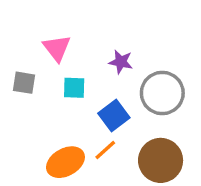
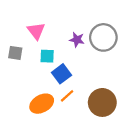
gray circle: (162, 93) -> (103, 37), moved
blue square: (114, 115) -> (62, 74), moved

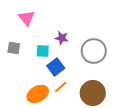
pink triangle: (36, 31) -> (27, 18), moved
gray circle: (103, 37) -> (94, 51), moved
purple star: (77, 40) -> (62, 38), moved

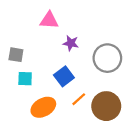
pink triangle: (27, 18) -> (49, 20), moved, turned -48
cyan square: (43, 51) -> (25, 79), moved
orange line: (61, 87) -> (79, 99), moved

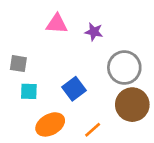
purple star: (71, 43) -> (94, 32), moved
orange line: (79, 99) -> (93, 130), moved
brown circle: (106, 106) -> (132, 105), moved

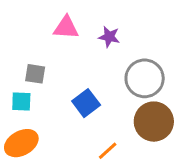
gray square: (18, 64) -> (35, 74), moved
cyan square: (29, 91) -> (21, 101), moved
orange ellipse: (50, 124) -> (21, 143), moved

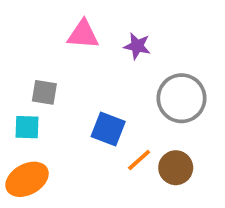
blue square: (86, 103) -> (108, 129), turned -32
brown circle: (154, 122) -> (176, 168), moved, size x0.7
orange line: (108, 151) -> (139, 160), moved

